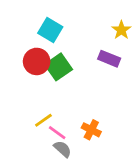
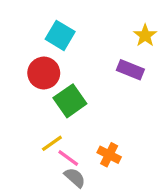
green square: (58, 67) -> (70, 101), moved

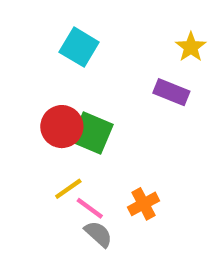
red circle: (44, 73) -> (62, 127), moved
green square: (70, 101) -> (92, 133), turned -32
orange cross: (109, 155) -> (144, 204), turned 35

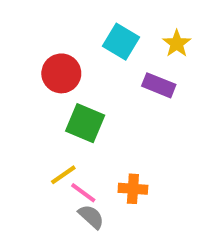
cyan square: (79, 47) -> (121, 42), moved
red circle: (62, 127) -> (61, 73), moved
orange cross: (144, 204) -> (133, 189), turned 32

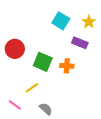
red circle: (61, 73) -> (15, 49), moved
orange cross: (133, 189) -> (67, 66), moved
pink line: (83, 193) -> (15, 105), moved

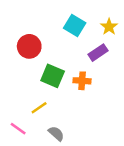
purple rectangle: (80, 43) -> (98, 53), turned -56
red circle: (15, 49) -> (29, 46), moved

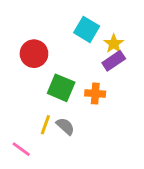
yellow star: (109, 27) -> (114, 44), moved
yellow line: (39, 108) -> (45, 125), turned -35
gray semicircle: (56, 134) -> (65, 126), moved

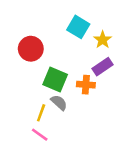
purple rectangle: (114, 61) -> (103, 67), moved
gray semicircle: (65, 126) -> (59, 103), moved
pink line: (21, 149) -> (40, 135), moved

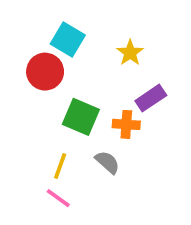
cyan square: (78, 27) -> (68, 39), moved
yellow star: (103, 40) -> (130, 53), moved
gray semicircle: (59, 103) -> (107, 162), moved

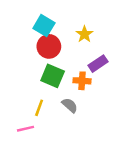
red circle: (45, 72) -> (49, 46), moved
pink line: (58, 198) -> (26, 129), moved, turned -49

